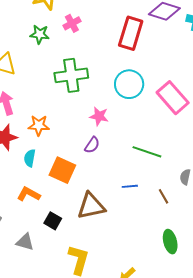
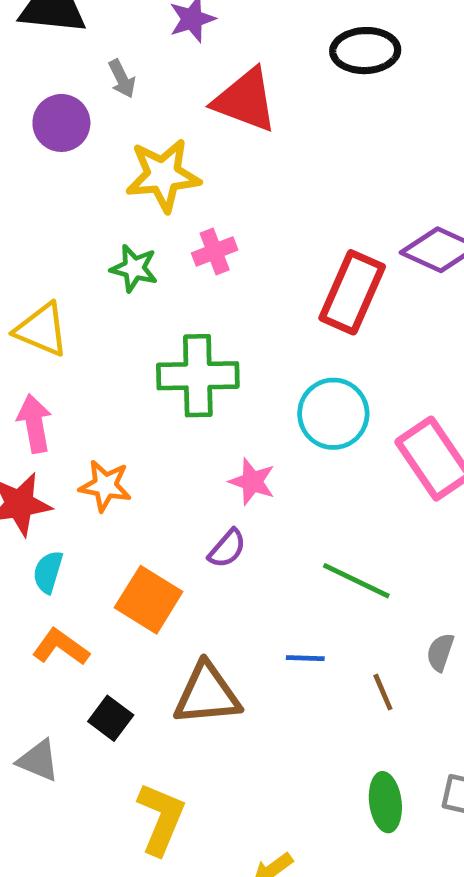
cyan semicircle: (30, 158) -> (48, 572), moved

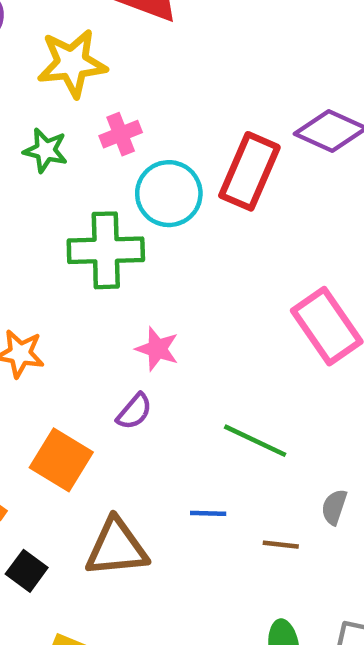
cyan circle: (333, 414) -> (169, 194), moved
brown line: (383, 692) -> (281, 545), turned -60

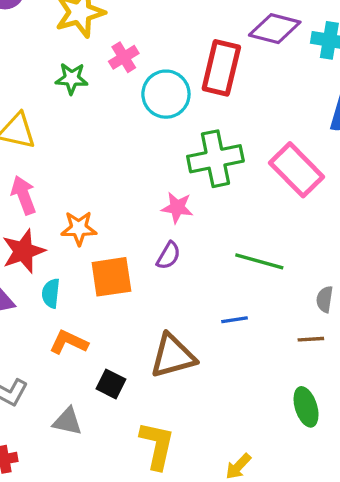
green cross: (106, 250) -> (215, 159), moved
orange square: (61, 460) -> (111, 277), moved, turned -30
brown line: (281, 545) -> (311, 339), moved

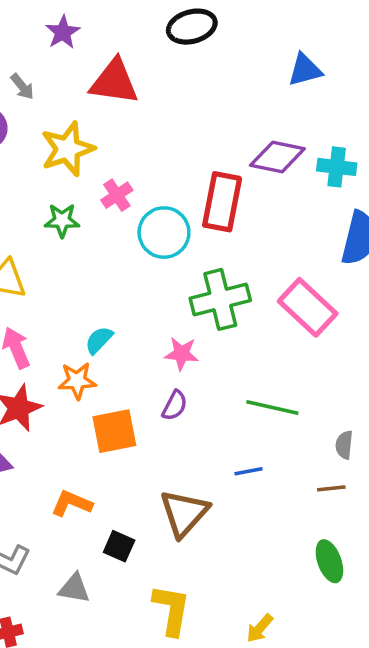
cyan semicircle: (51, 293) -> (99, 340), moved, turned 40
brown triangle: (173, 356) -> (184, 513), turned -30

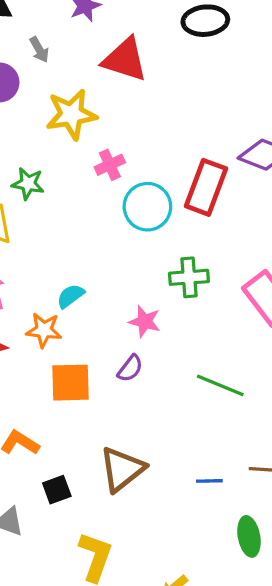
green star: (62, 220) -> (28, 184), moved
green cross: (220, 299) -> (189, 277), size x0.7
blue line: (248, 471) -> (209, 481), moved
black square: (119, 546) -> (57, 490), turned 36

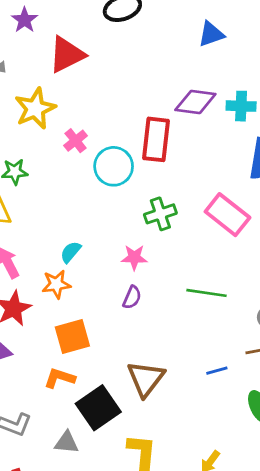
red triangle: (125, 60) -> (67, 55), turned -30
orange square: (70, 383) -> (72, 336), moved
black square: (57, 490) -> (98, 408), size x1.8

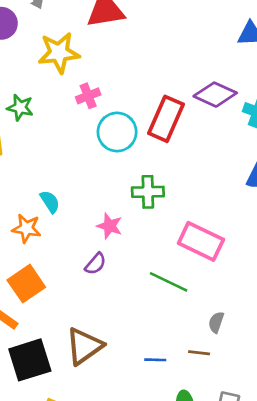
pink rectangle: (227, 215) -> (201, 241), moved, turned -30
cyan semicircle: (71, 252) -> (50, 202), turned 90
orange square: (72, 336) -> (26, 284), turned -36

